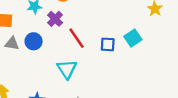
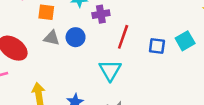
purple cross: (55, 19) -> (101, 14), turned 32
red line: (77, 38) -> (123, 37), turned 50

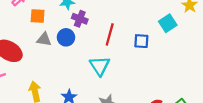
purple cross: (101, 14) -> (80, 19), moved, turned 35
cyan square: (185, 41) -> (168, 23), moved

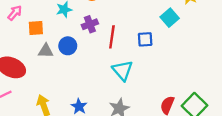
purple cross: (80, 19) -> (90, 24), moved, turned -35
cyan triangle: (100, 66) -> (123, 70), moved

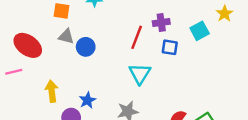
purple cross: (90, 24) -> (161, 22), moved
blue circle: (68, 46) -> (86, 47), moved

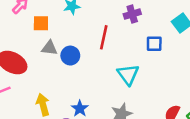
purple cross: (161, 22) -> (132, 14), moved
red line: (137, 37) -> (104, 37), moved

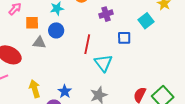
red line: (104, 37) -> (87, 44), moved
blue circle: (70, 56) -> (56, 30), moved

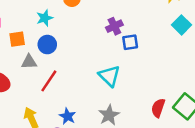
purple cross: (106, 14) -> (114, 26), moved
cyan square: (146, 21) -> (182, 25), moved
red line: (87, 44) -> (49, 81), moved, turned 30

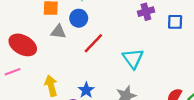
blue square: (130, 42) -> (175, 22), moved
red line: (49, 81) -> (93, 43), moved

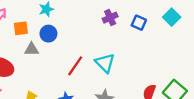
blue square: (175, 22) -> (139, 23), turned 32
red line: (93, 43) -> (75, 66), moved

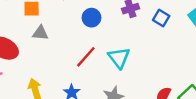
blue circle: (48, 34) -> (92, 18), moved

